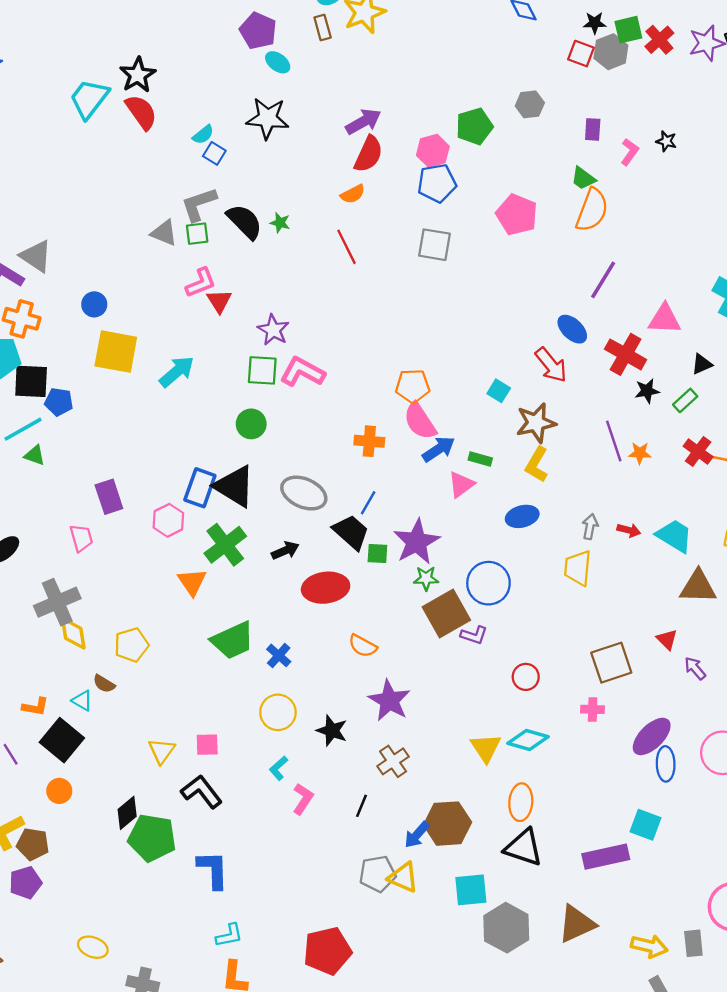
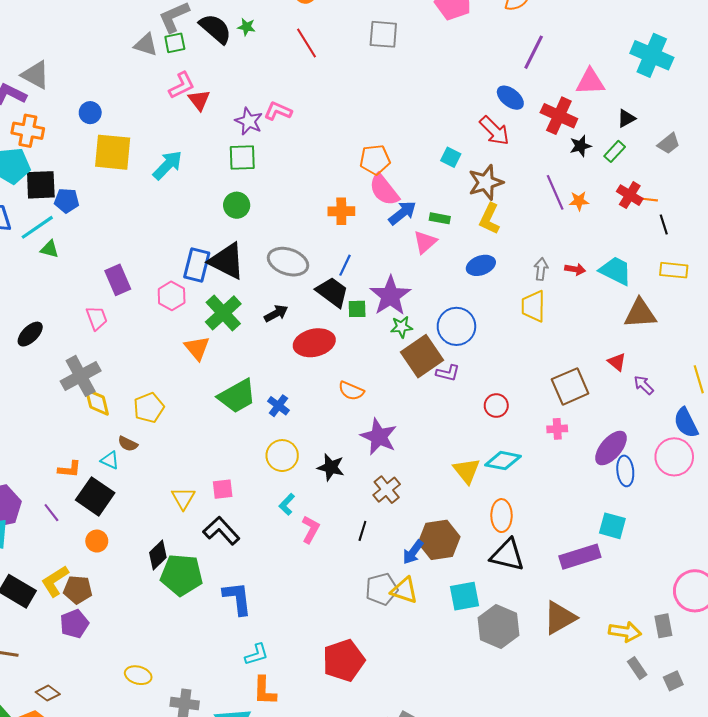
pink L-shape: (302, 372) -> (278, 111), moved, size x0.7

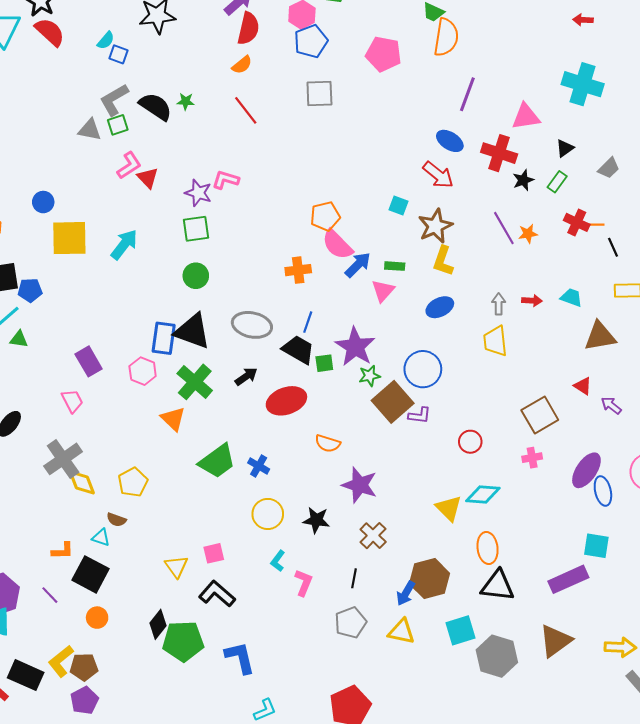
cyan trapezoid: (616, 271) -> (571, 297), size x0.7
gray pentagon: (382, 589) -> (351, 623), moved

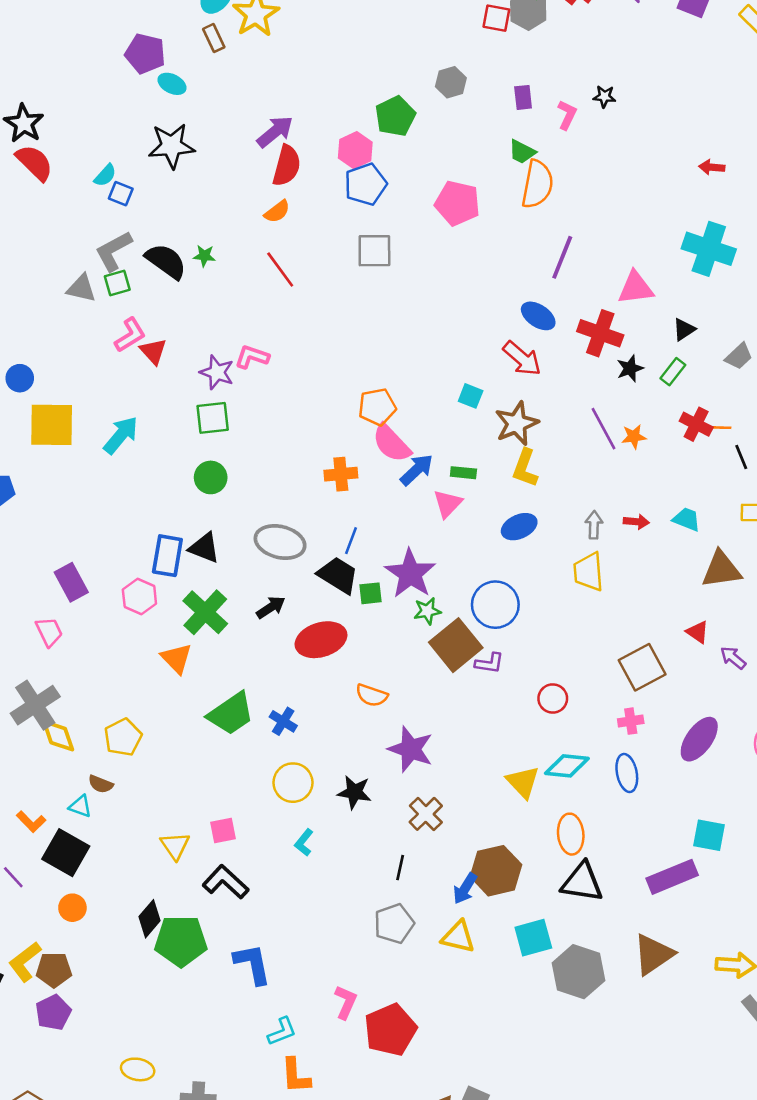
black triangle: (192, 331) -> (204, 548), size x0.7
blue ellipse: (603, 491) -> (627, 773), moved
orange L-shape: (63, 551) -> (31, 822), turned 45
pink L-shape: (304, 583) -> (346, 1002), moved

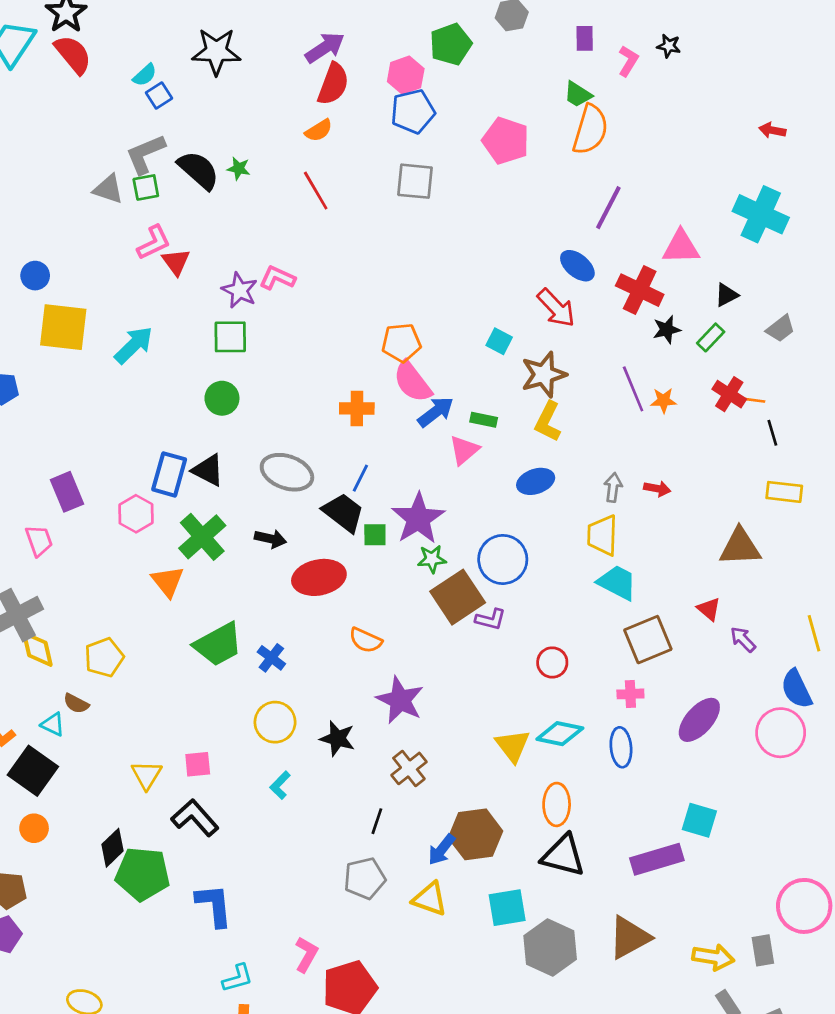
blue square: (121, 194) -> (159, 95), turned 30
cyan trapezoid: (687, 519) -> (617, 583), moved, size x1.4
black arrow: (271, 607) -> (270, 539), turned 40

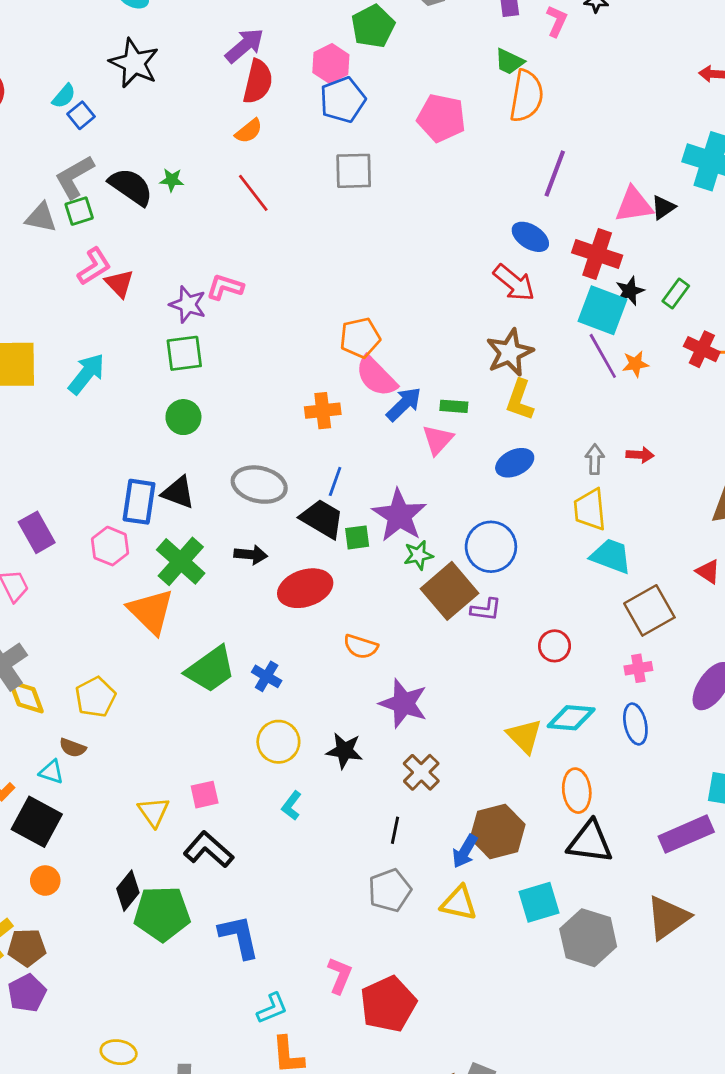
black star: (216, 51) -> (134, 63), turned 30
black triangle: (727, 295) -> (663, 207), moved
cyan square: (499, 341) -> (603, 310), moved, size x1.8
orange triangle: (168, 581) -> (151, 611), size x1.4

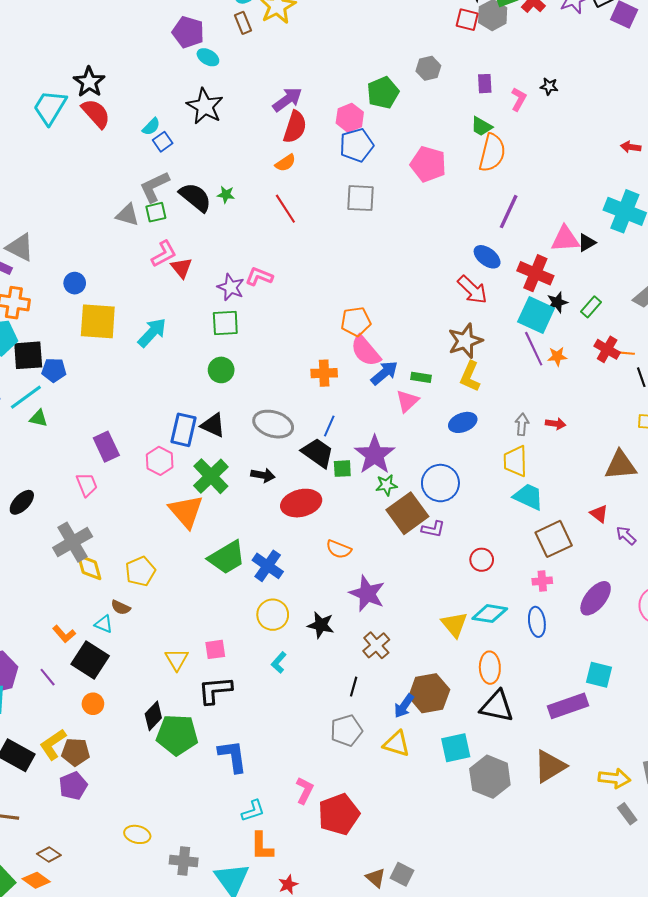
blue cross: (267, 676) -> (268, 566), size x1.4
black L-shape: (208, 850) -> (215, 690), turned -51

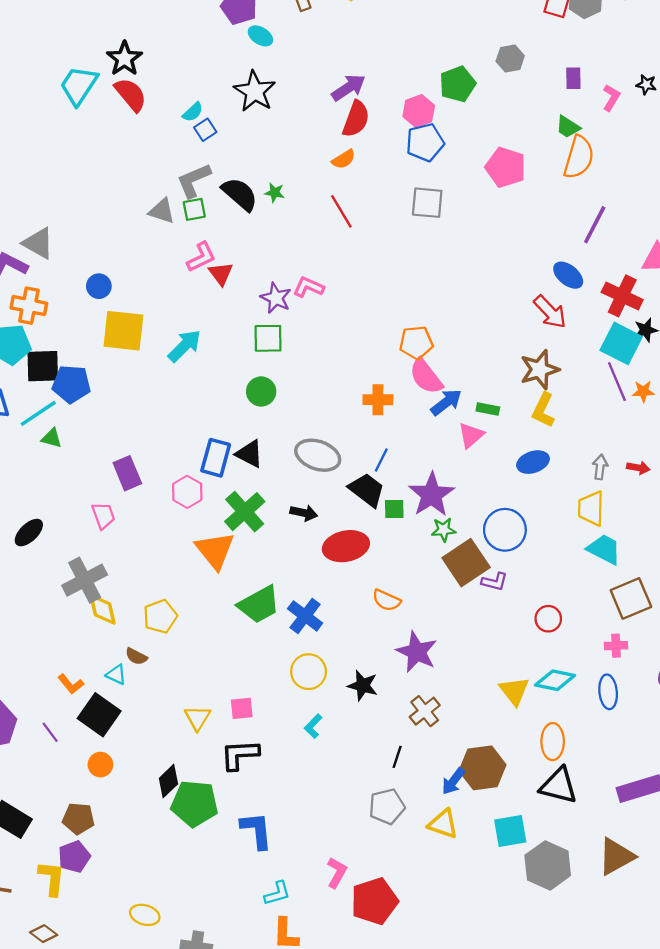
blue pentagon: (54, 370) -> (71, 384), size x1.4
yellow L-shape: (53, 744) -> (52, 878), moved, turned 128

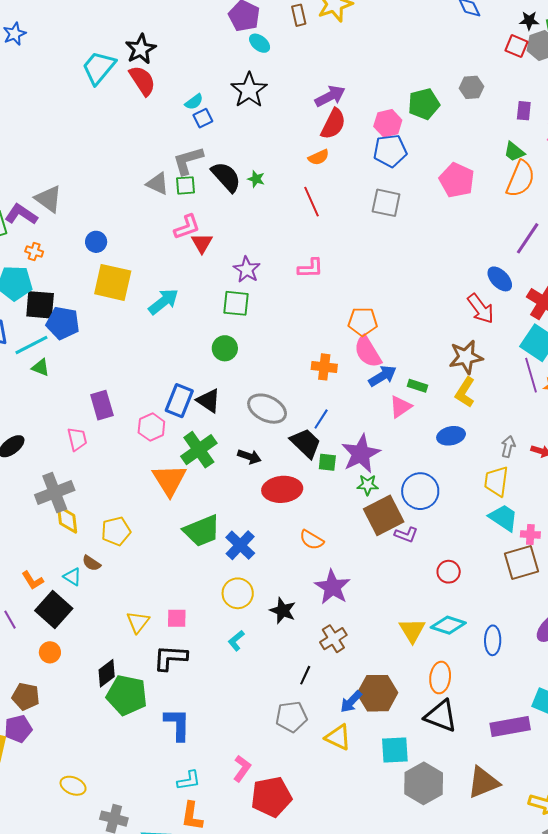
pink L-shape: (308, 287) -> (310, 268), moved, turned 148
orange cross: (29, 306) -> (34, 252), size x0.6
pink cross: (616, 646) -> (530, 534), moved

